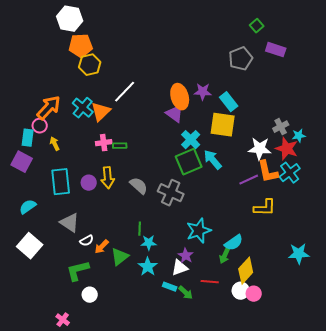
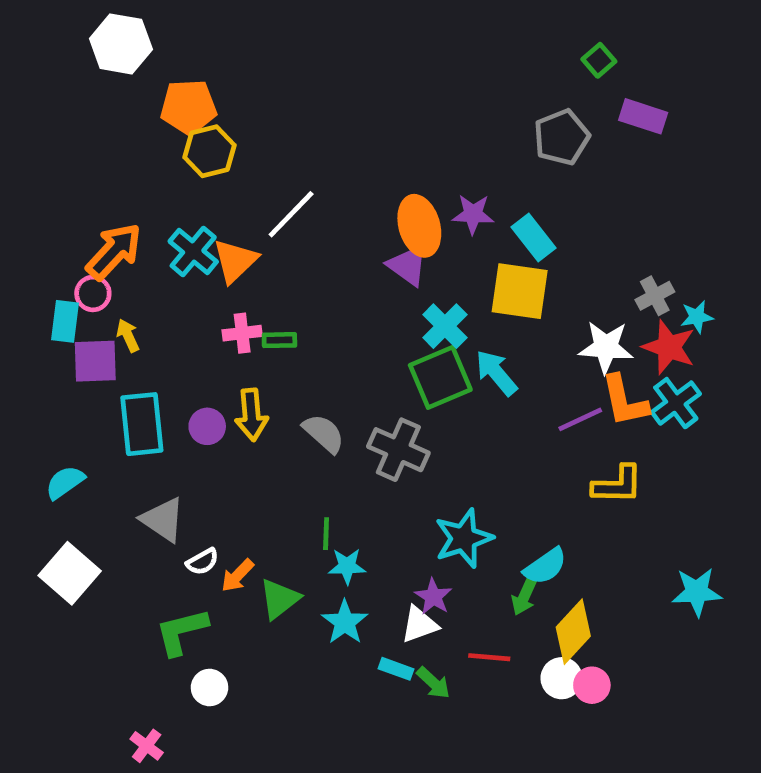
white hexagon: (70, 19) -> (121, 44), moved
purple square: (22, 162) -> (95, 361), moved, turned -30

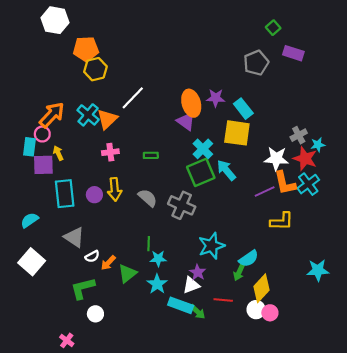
green rectangle: (279, 340) -> (151, 155), moved
cyan rectangle: (396, 669) -> (181, 305), size x1.6

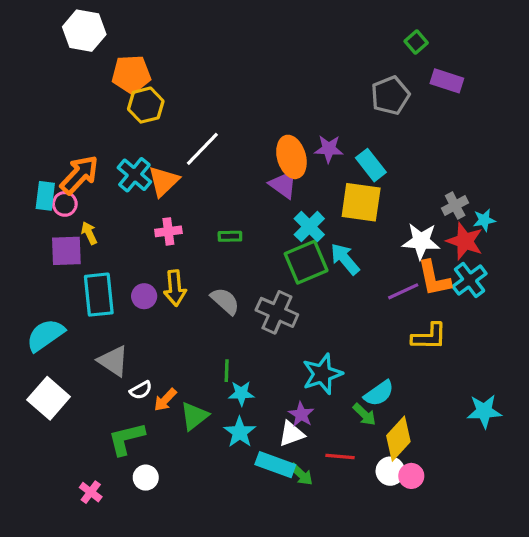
cyan rectangle: (30, 147) -> (45, 196), moved
cyan semicircle: (30, 220) -> (45, 335), size x1.4
green arrow: (239, 272) -> (364, 414), turned -70
pink cross: (67, 340) -> (91, 492), moved

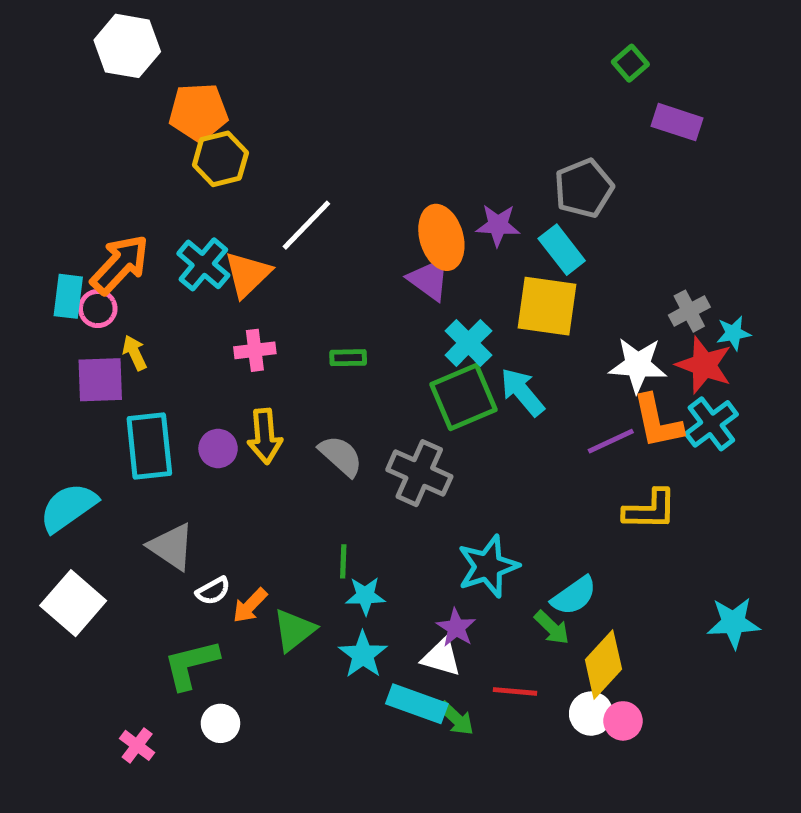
gray pentagon: (390, 95) -> (584, 188), moved
white triangle: (291, 434) -> (441, 657), turned 36

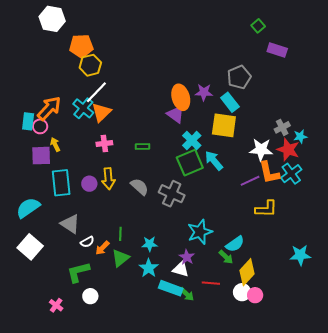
white line: (306, 225) -> (96, 92), moved
green line: (343, 561) -> (120, 234), moved

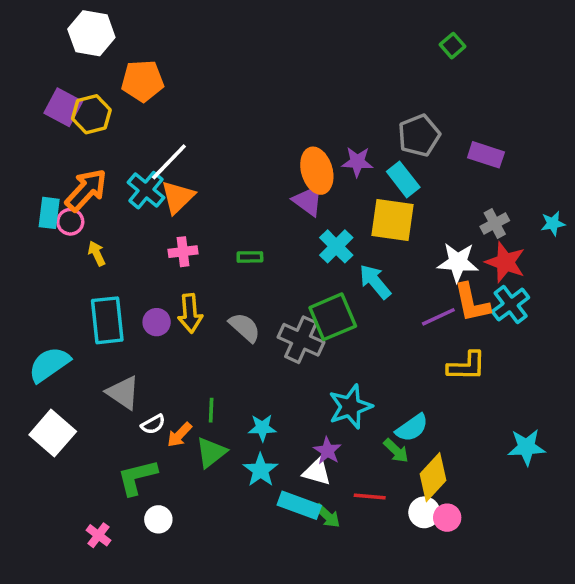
purple rectangle: (277, 50) -> (486, 155), moved
yellow hexagon: (90, 65) -> (91, 114), moved
cyan star: (300, 136) -> (553, 223), moved
purple square: (41, 156) -> (63, 107), moved, turned 30
green square: (190, 163) -> (333, 317), moved

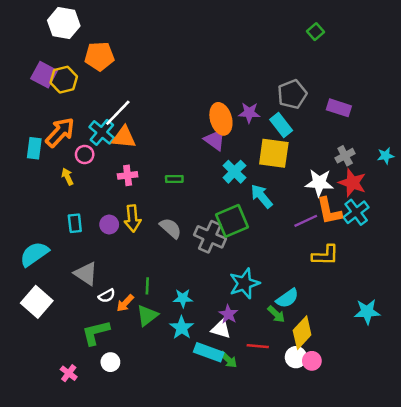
orange triangle: (178, 197) -> (124, 137), turned 50
pink circle: (70, 222) -> (85, 154), moved
cyan rectangle: (107, 320) -> (75, 223), size x0.6

